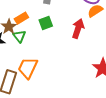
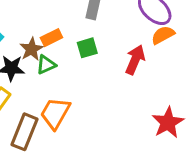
green triangle: (19, 36) -> (46, 65), turned 40

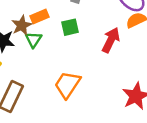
green triangle: (46, 65) -> (34, 40), turned -36
orange trapezoid: (55, 113) -> (67, 85), moved

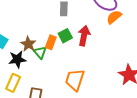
orange rectangle: (40, 17) -> (51, 42), moved, turned -32
red arrow: (111, 40) -> (84, 36), moved

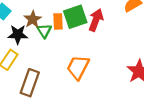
green square: (65, 36) -> (75, 17), size x1.5
orange rectangle: (51, 42) -> (58, 21), turned -32

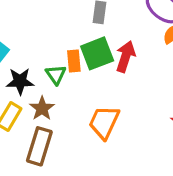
brown star: (33, 19) -> (42, 108), moved

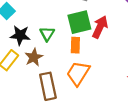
orange rectangle: (74, 61) -> (75, 45), moved
brown rectangle: (39, 146) -> (48, 86), moved, turned -36

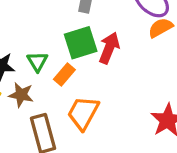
orange rectangle: (75, 45) -> (64, 75), moved, turned 42
brown star: (34, 57) -> (21, 95), turned -30

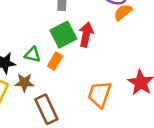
green triangle: (37, 61) -> (33, 55), turned -35
orange trapezoid: (83, 113) -> (100, 94), moved

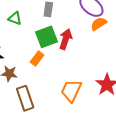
green triangle: (33, 55) -> (15, 18), moved

